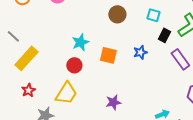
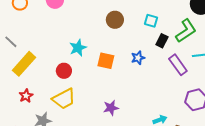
red circle: (74, 65) -> (64, 71), moved
yellow trapezoid: (66, 93) -> (64, 99), turned 30

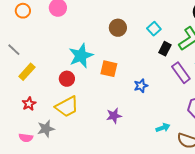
cyan square: (151, 21) -> (154, 29), turned 32
cyan star: (78, 48) -> (81, 56), size x1.4
blue star: (138, 58) -> (141, 86), moved
yellow rectangle: (24, 64) -> (27, 72), size x0.7

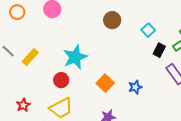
brown circle: (118, 28) -> (112, 20), moved
orange square: (109, 69) -> (105, 83), moved, turned 30
yellow rectangle: (27, 72) -> (30, 57), moved

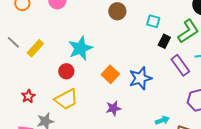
cyan square: (148, 30) -> (153, 21), turned -32
blue star: (135, 87) -> (140, 78), size x1.6

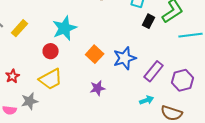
purple rectangle: (180, 65) -> (154, 71), moved, turned 75

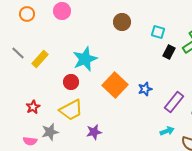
orange square: (95, 54) -> (115, 85), size x1.4
blue star: (125, 58) -> (145, 89), size x0.6
purple star: (98, 88) -> (94, 132), moved

